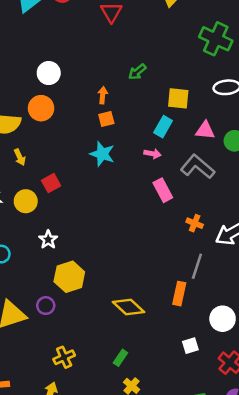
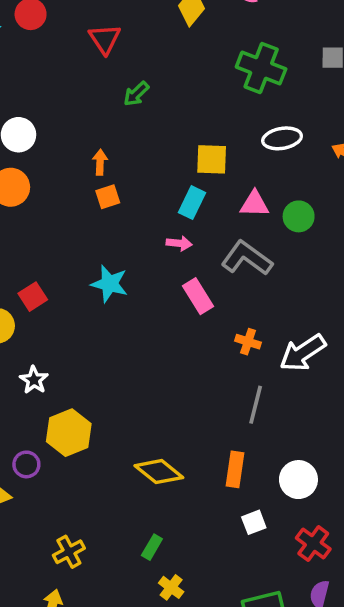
green arrow: (137, 72) -> (136, 94), moved
cyan star: (102, 154) -> (109, 284), moved
orange rectangle: (179, 294) -> (235, 469), moved
purple circle: (46, 306) -> (26, 464), moved

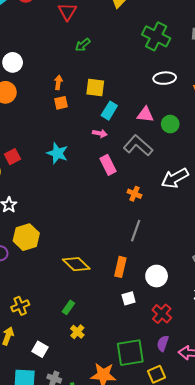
yellow square: (212, 159) -> (95, 87), moved
white arrow: (303, 353) -> (175, 178), moved

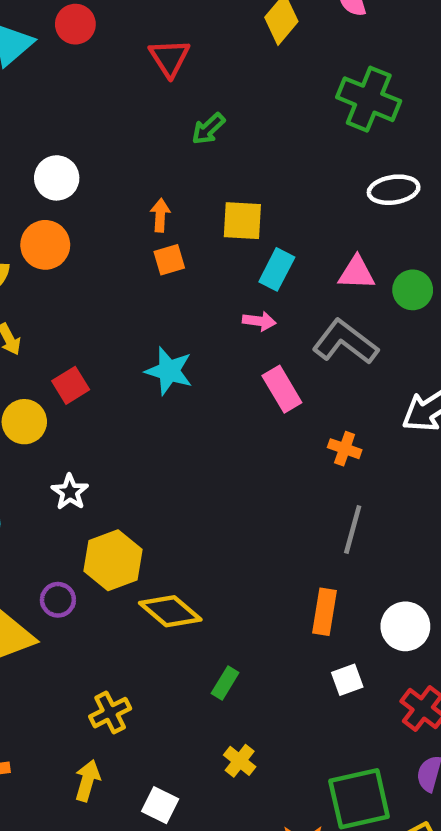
yellow diamond: (76, 264) -> (170, 611), moved
green rectangle: (68, 307) -> (225, 683), moved

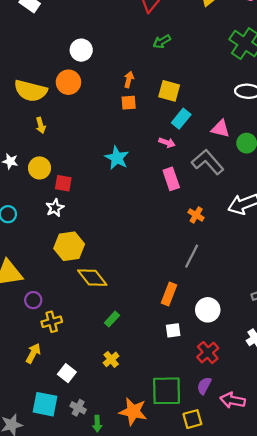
red square: (71, 385) -> (63, 183), moved, turned 30
purple circle: (58, 600) -> (33, 300), moved

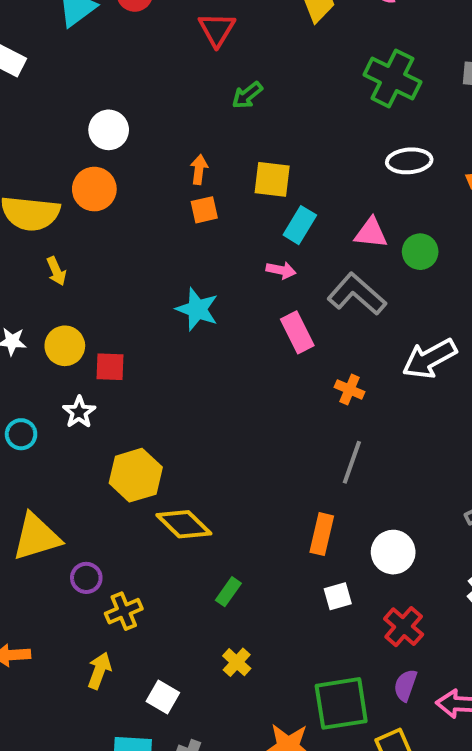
white star: (55, 208) -> (79, 412), moved

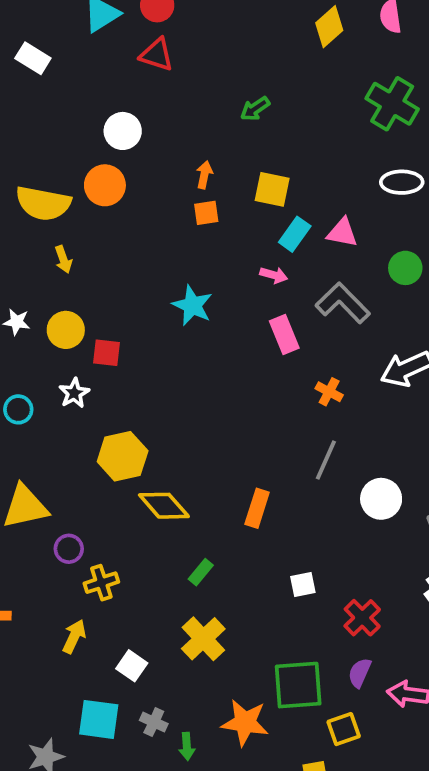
red triangle: (217, 29) -> (157, 55), moved, turned -48
pink triangle: (371, 233) -> (342, 233), moved
orange rectangle: (322, 534) -> (257, 508), moved
white circle: (393, 552) -> (381, 499), moved
yellow cross: (237, 662) -> (203, 639), size x1.6

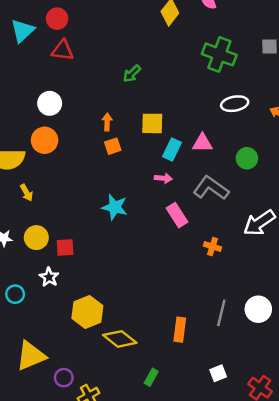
gray line: (326, 460) -> (221, 313), moved

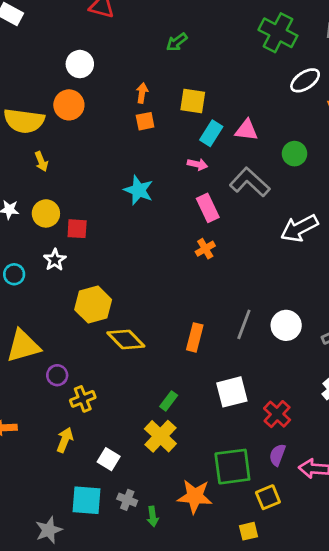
white ellipse: (235, 104) -> (305, 80), moved, turned -30
orange cross: (212, 247) -> (205, 249), moved, turned 35
white square: (218, 373) -> (232, 392), size x1.6
green rectangle: (151, 377) -> (169, 401), moved

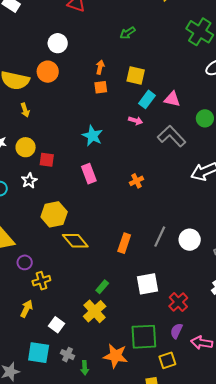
pink rectangle: (208, 208) -> (89, 174), moved

